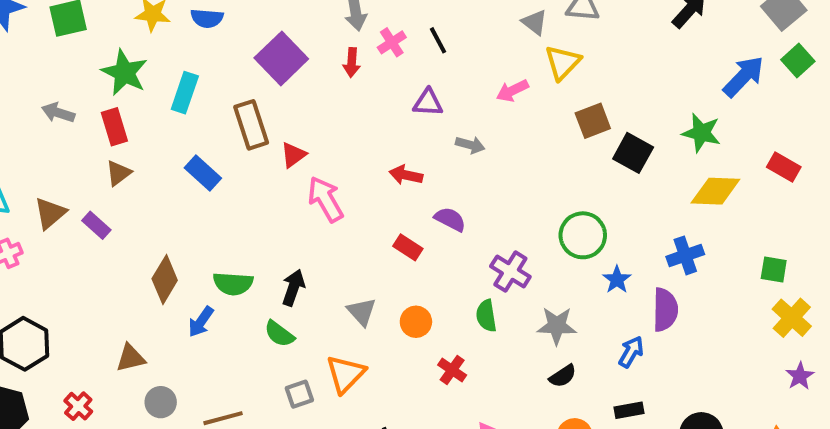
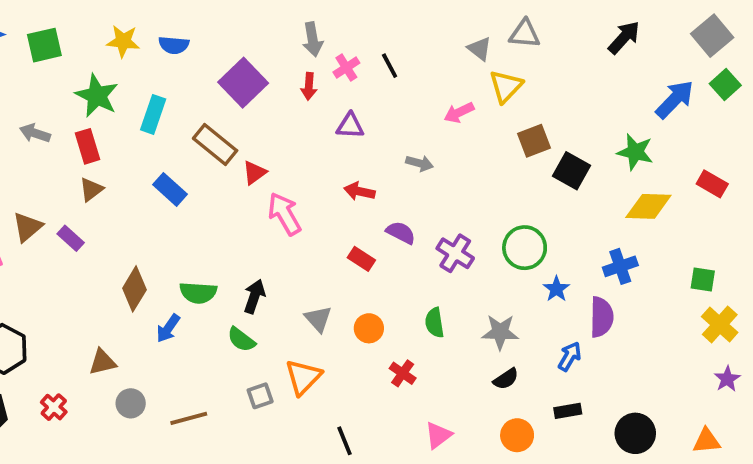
purple triangle: (428, 103) -> (350, 126), moved
brown rectangle: (251, 125) -> (215, 144), turned -33
purple cross: (510, 272) -> (455, 253), moved

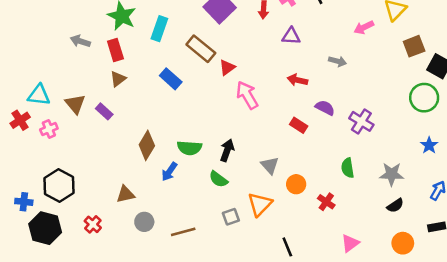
brown triangle: (27, 227) -> (75, 104), turned -30
green circle: (525, 248) -> (424, 98), moved
orange circle: (369, 328) -> (296, 184), moved

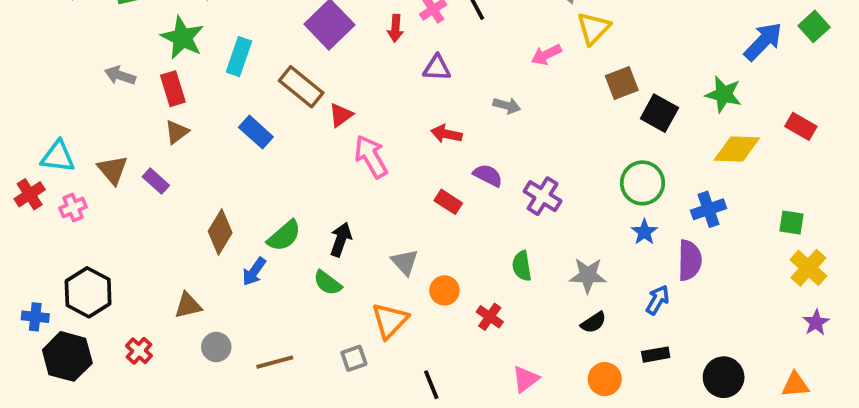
green circle: (424, 98) -> (642, 183), moved
green semicircle: (189, 148) -> (284, 236), turned -45
gray square: (231, 217) -> (354, 358), moved

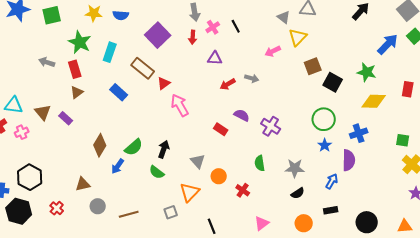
red rectangle: (801, 126) -> (408, 89), turned 70
red arrow: (446, 134) -> (228, 84), moved, turned -42

